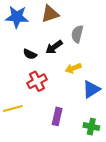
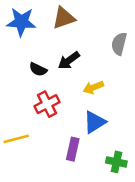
gray semicircle: (77, 34) -> (119, 44), moved
blue triangle: (91, 89) -> (95, 122), moved

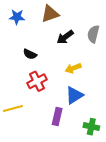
blue star: (21, 22) -> (17, 17), size x0.7
black arrow: (69, 60) -> (65, 37), moved

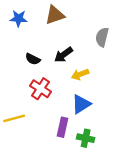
black arrow: (65, 37) -> (64, 55), moved
red cross: (37, 81) -> (41, 89), turned -30
green cross: (91, 127) -> (86, 138), moved

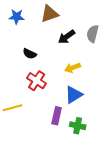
black arrow: (64, 55) -> (67, 37), moved

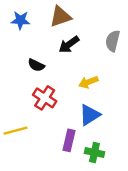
black arrow: (67, 37) -> (69, 44), moved

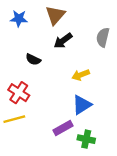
brown triangle: (60, 17) -> (55, 15), turned -30
red cross: (45, 98) -> (19, 93), moved
purple rectangle: (69, 140) -> (63, 128), turned 48

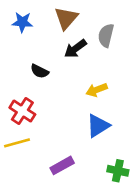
gray semicircle: (103, 37) -> (106, 35), moved
purple rectangle: (63, 128) -> (62, 165), moved
green cross: (86, 139) -> (118, 171), moved

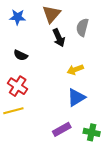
black arrow: (75, 49) -> (59, 38), turned -78
black semicircle: (40, 71) -> (21, 55), moved
purple rectangle: (62, 165) -> (62, 129), moved

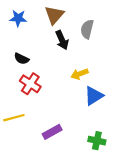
red cross: (18, 86) -> (30, 84), moved
blue triangle: (76, 97) -> (94, 96), moved
purple rectangle: (62, 129) -> (52, 132), moved

